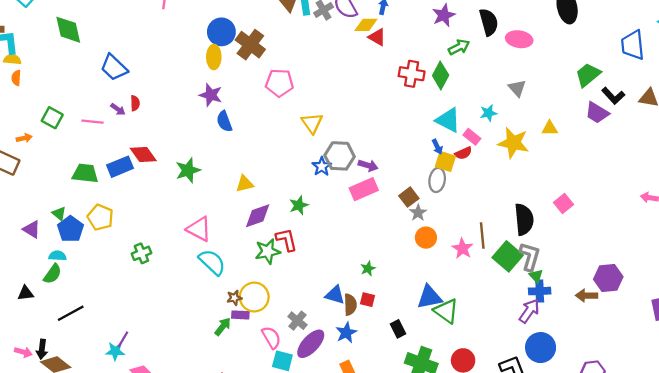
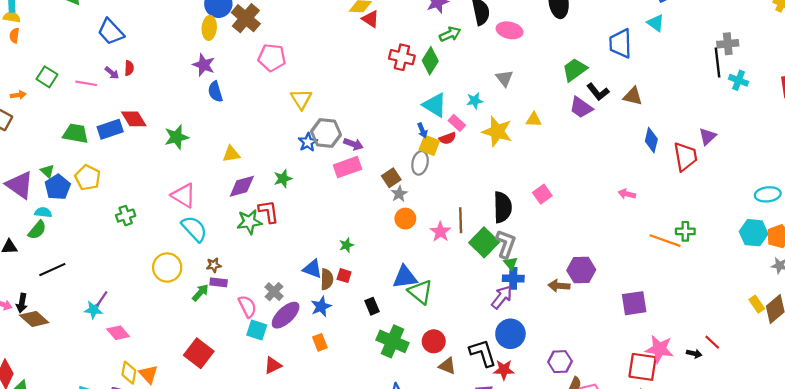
purple triangle: (32, 229) -> (20, 185), size x1.6
yellow circle: (254, 297) -> (167, 267), moved

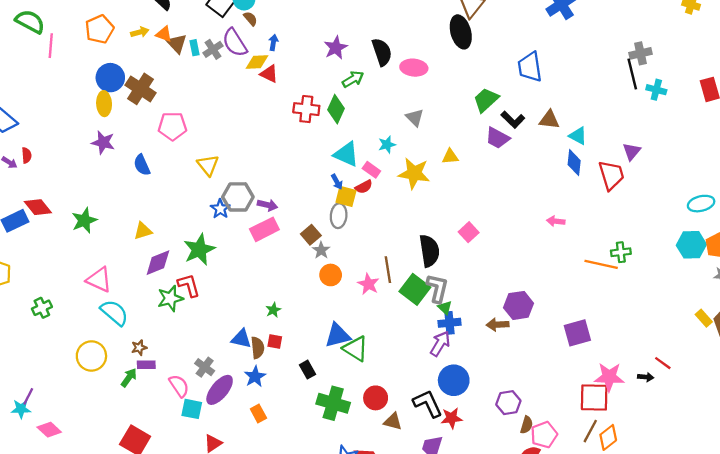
cyan triangle: (656, 23) -> (578, 136), moved
blue semicircle: (215, 92) -> (142, 165), moved
green star: (283, 179) -> (199, 250), size x1.6

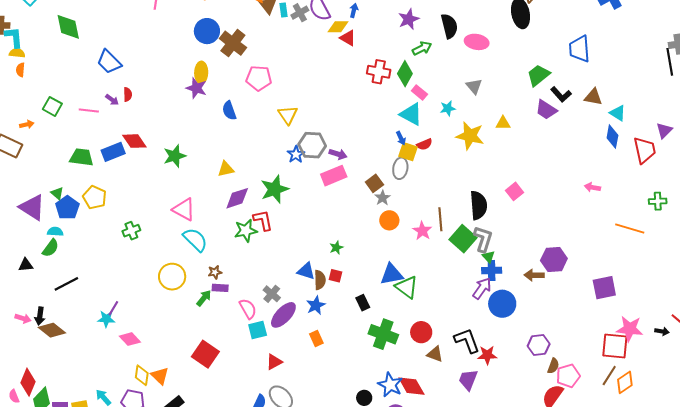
yellow ellipse: (104, 104) -> (201, 73), moved
pink rectangle: (371, 170) -> (419, 93), moved
green cross: (621, 252) -> (658, 201), moved
blue circle: (454, 380) -> (502, 304), moved
cyan square: (192, 409) -> (258, 330), turned -30

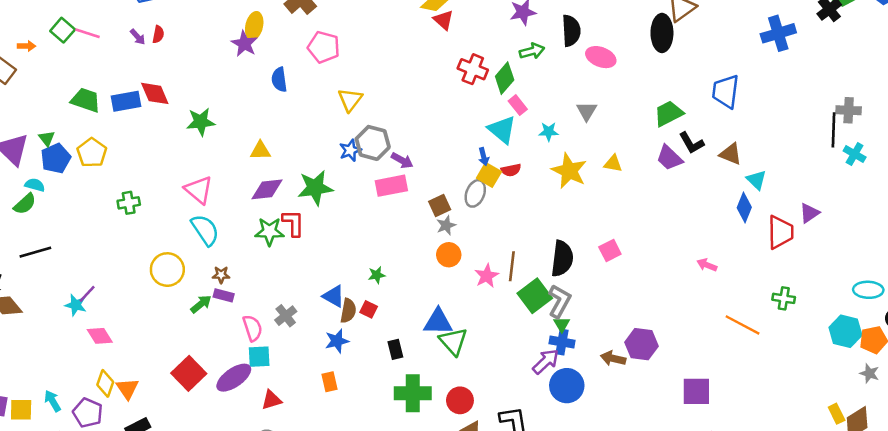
pink line: (89, 111) -> (88, 33), moved
purple ellipse: (283, 315) -> (234, 378), moved
green cross: (383, 334) -> (413, 393), turned -32

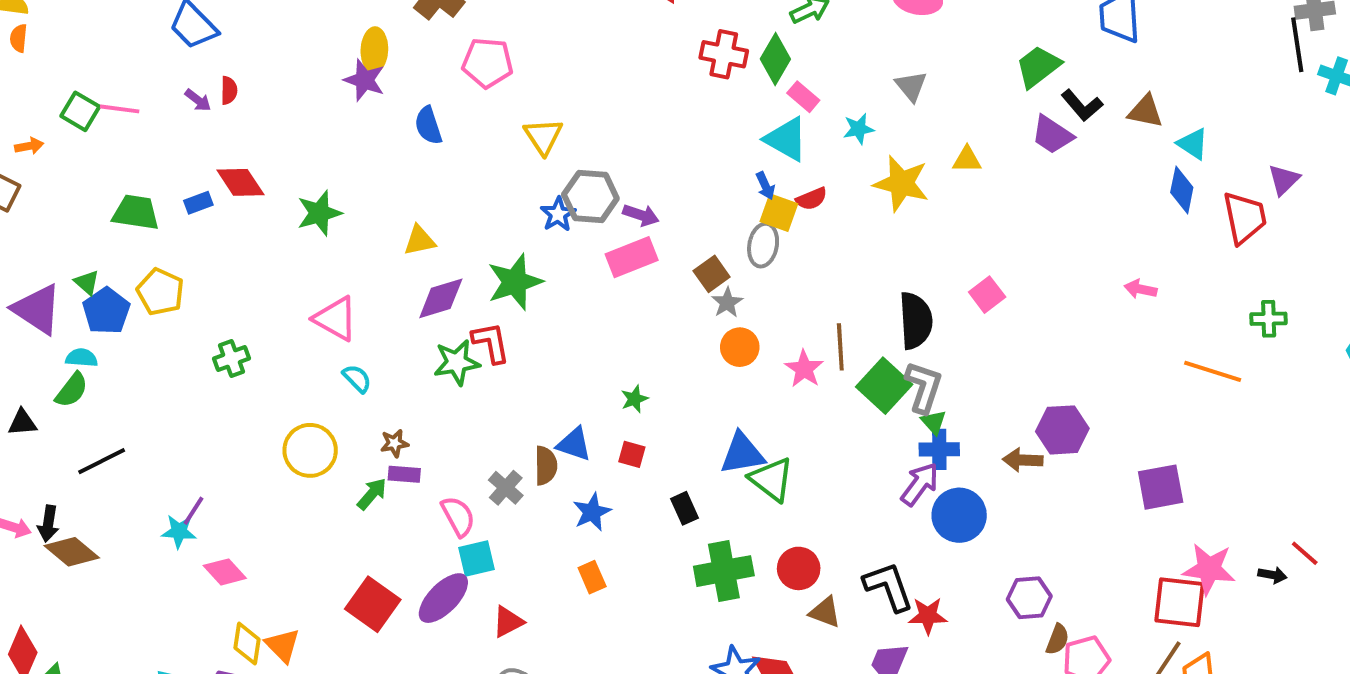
blue rectangle: (126, 101) -> (198, 203), size x0.6
cyan semicircle: (205, 230) -> (357, 378), size x0.6
brown semicircle: (348, 311) -> (546, 466), moved

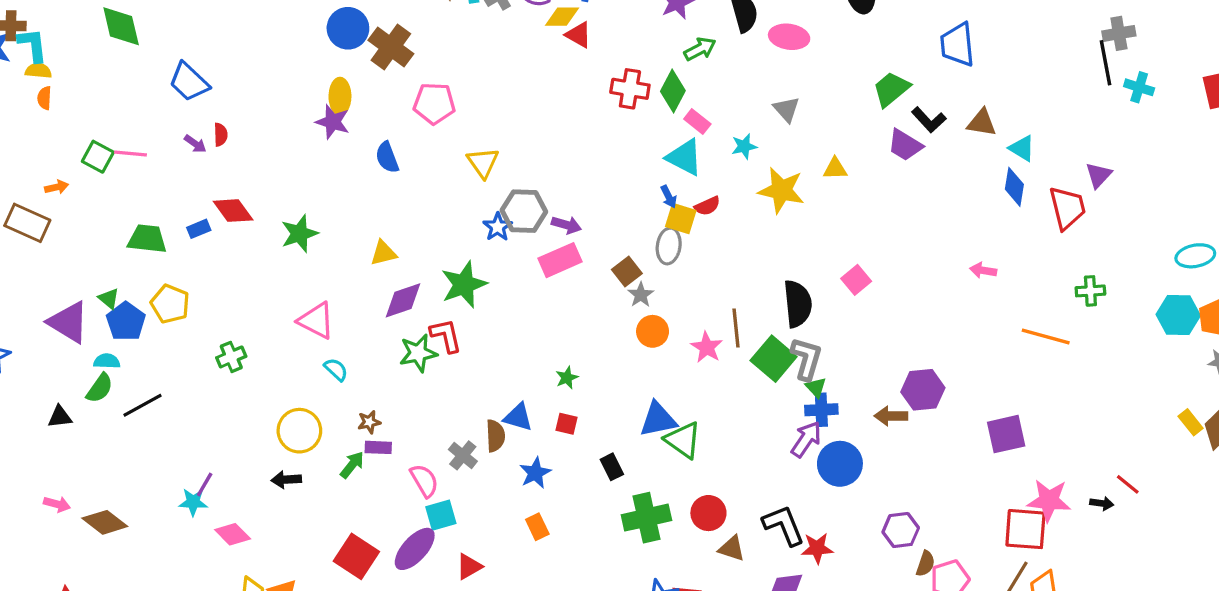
black line: (102, 461) -> (142, 405), moved
black arrow: (48, 524) -> (286, 480), moved, turned 80

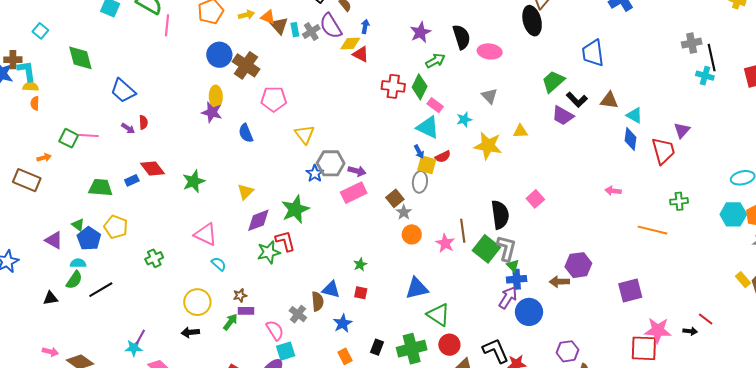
black line: (1105, 63) -> (712, 58), moved
yellow triangle: (384, 253) -> (245, 192), turned -30
purple triangle: (68, 322) -> (54, 240), size x0.7
green triangle: (683, 440) -> (438, 315), moved
black rectangle: (612, 467) -> (377, 347), moved, turned 49

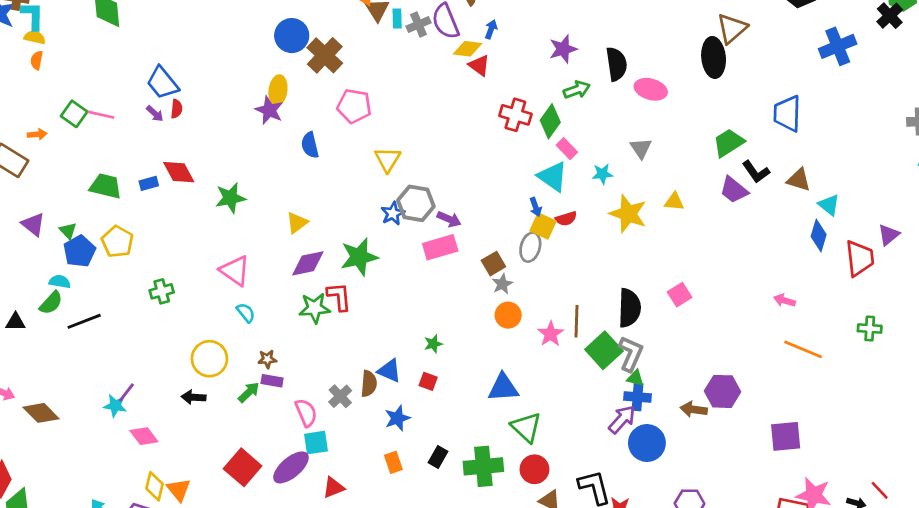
blue trapezoid: (123, 91) -> (162, 83), moved
orange line: (653, 230) -> (803, 349), moved
purple triangle: (54, 240) -> (33, 224), moved
green triangle: (513, 266) -> (635, 378), turned -40

